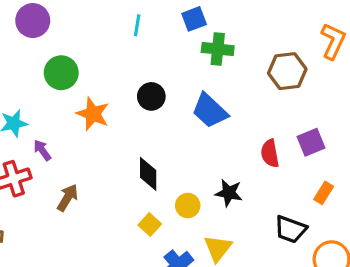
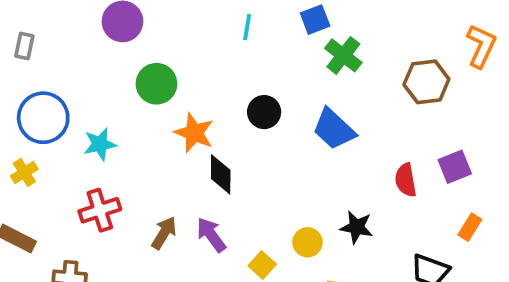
green cross: (218, 49) -> (343, 55), turned 32
purple arrow: (42, 150) -> (211, 235), moved, size x1.4
black diamond: (148, 174) -> (221, 174), moved

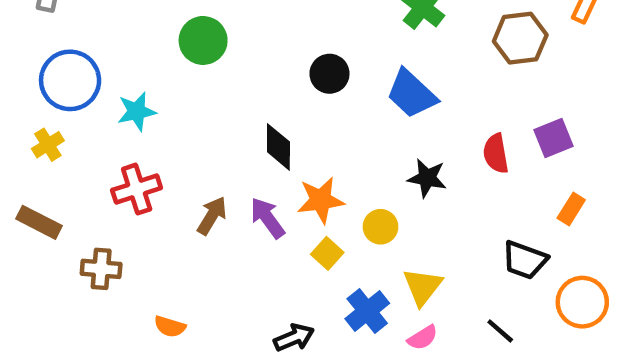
orange star: (194, 133) -> (321, 200), moved, turned -30
black star: (357, 227) -> (427, 178), moved

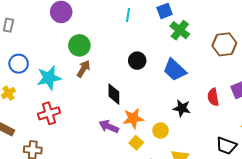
blue circle: (70, 80) -> (19, 64), size x0.7
cyan star: (137, 111) -> (49, 78), size x1.4
brown arrow: (212, 216) -> (83, 69), moved
purple arrow: (267, 218) -> (109, 126), turned -30

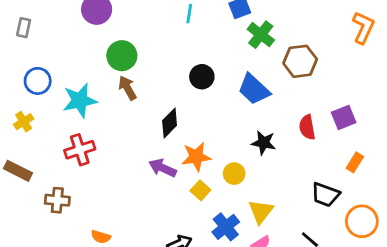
brown hexagon: (224, 44) -> (300, 61), moved
brown arrow: (83, 69) -> (127, 88), turned -60
black diamond: (114, 94) -> (170, 123), turned 45

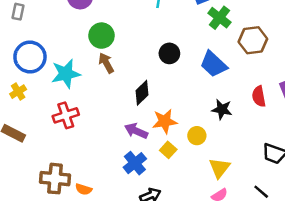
blue circle: (38, 81) -> (30, 57), size x1.4
brown cross: (57, 200) -> (55, 179), moved, size x1.4
blue cross: (226, 227) -> (135, 163), moved

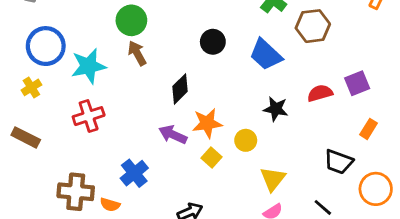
red semicircle: (259, 96) -> (320, 93), turned 84
blue cross: (135, 163) -> (134, 173), moved

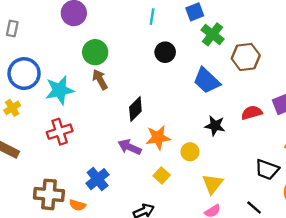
black circle: (213, 42) -> (165, 52), moved
yellow square: (211, 157) -> (162, 175), moved

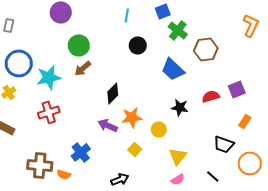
brown arrow: (100, 79) -> (83, 68), turned -102

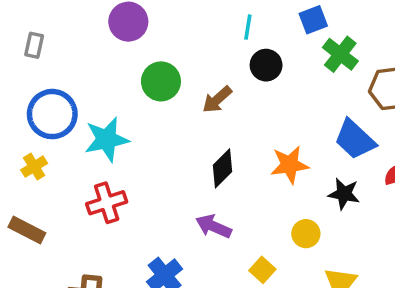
black circle: (138, 45) -> (266, 65), moved
brown arrow: (83, 68) -> (217, 100), moved
blue trapezoid: (173, 69) -> (355, 139), moved
orange star: (132, 117) -> (290, 165), moved

